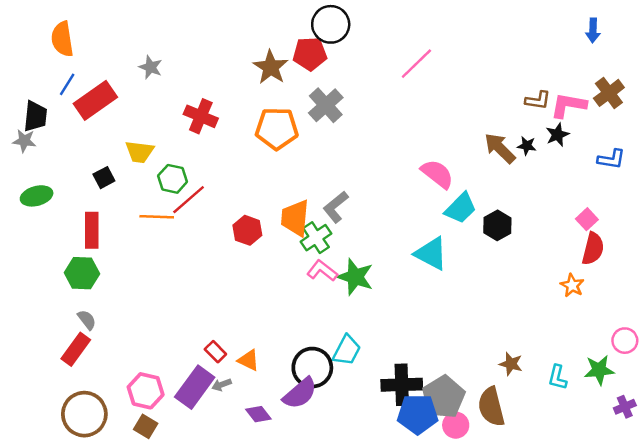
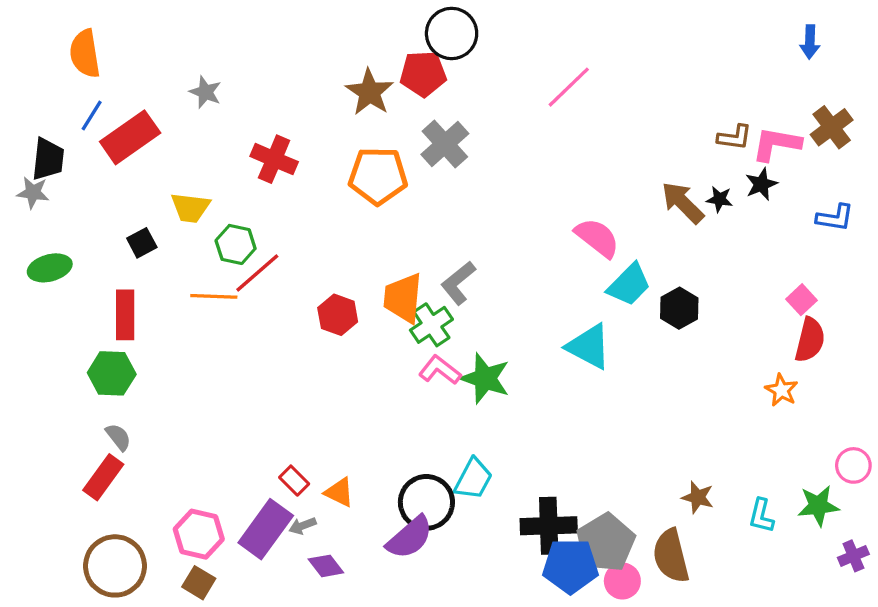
purple diamond: (258, 414) -> (326, 566), moved

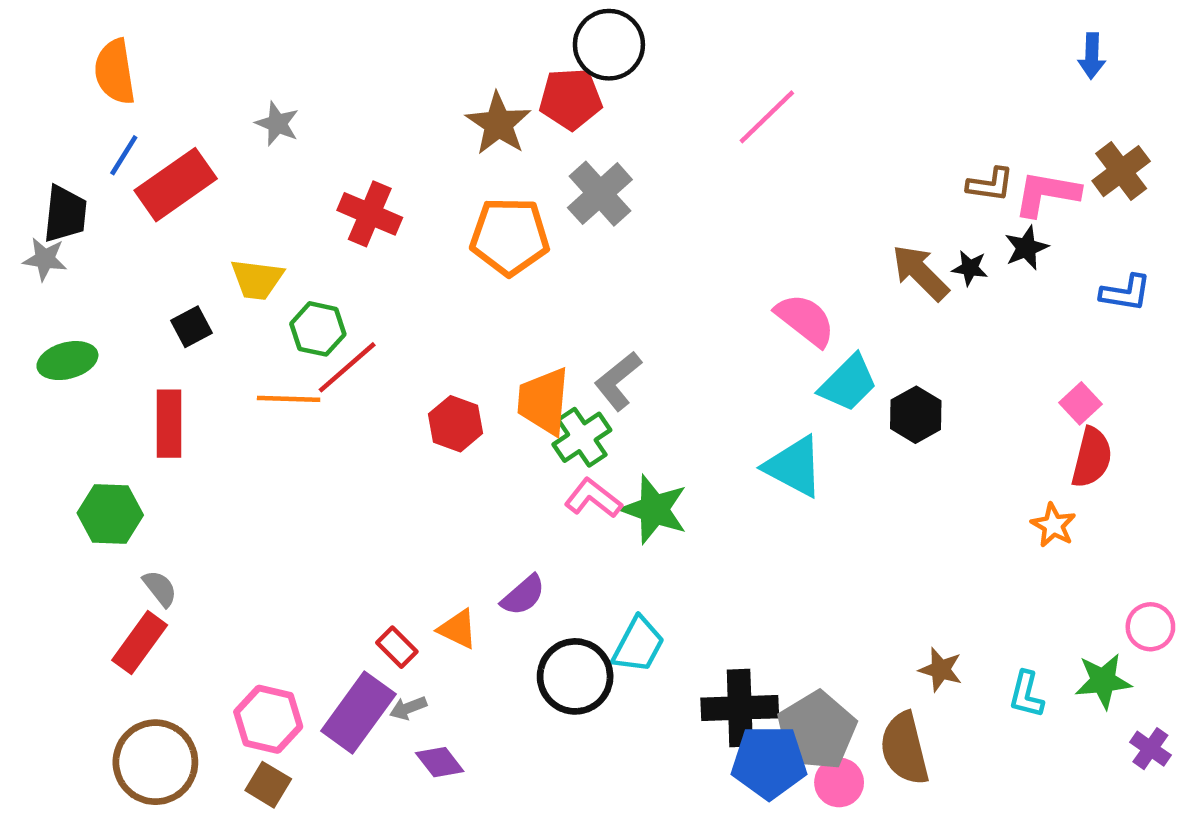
green hexagon: (112, 373) -> (110, 514), moved
orange triangle: (339, 492) -> (458, 629), moved
purple semicircle: (410, 537) -> (523, 595), moved, size x0.7
purple cross: (853, 556) -> (1150, 749), turned -32

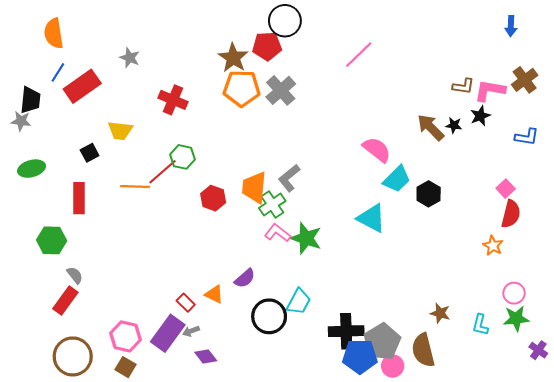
orange pentagon: (510, 236) -> (242, 88), moved
green hexagon: (318, 329) -> (183, 157), moved
pink circle: (1150, 627) -> (514, 293), moved

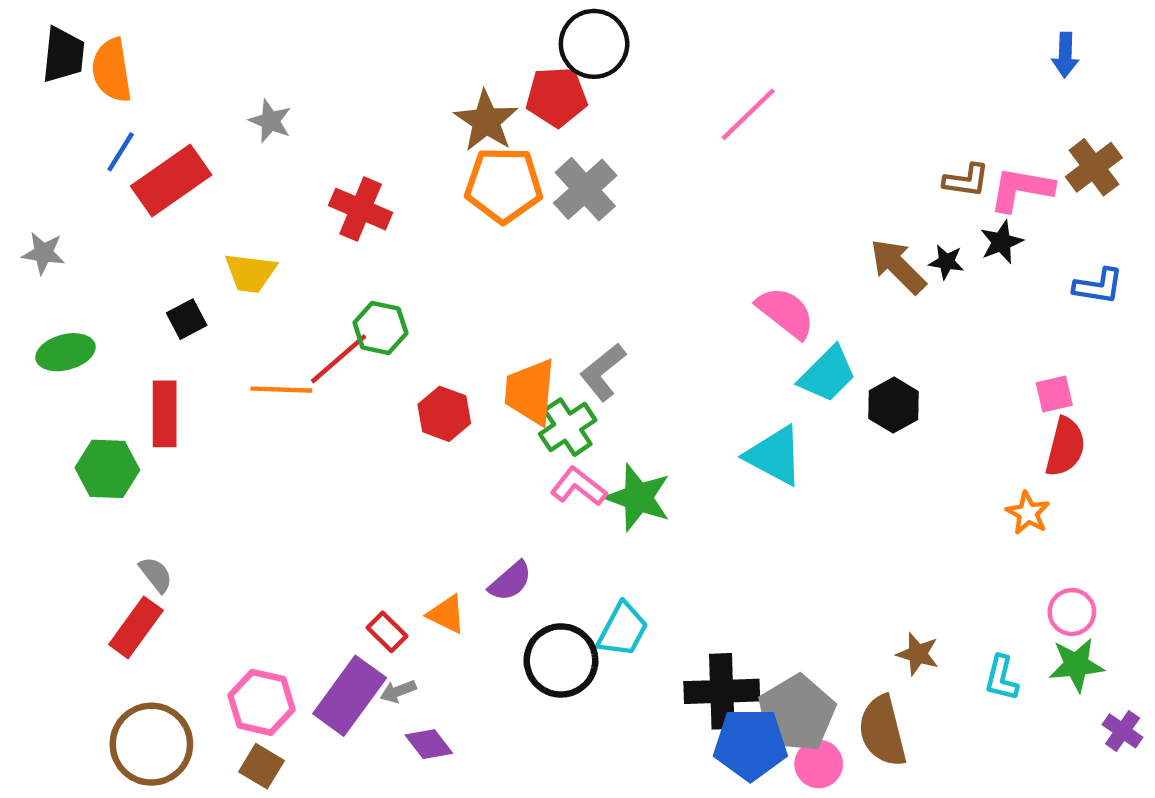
black trapezoid: (30, 100) -> (63, 55), moved
pink square: (506, 189) -> (1054, 394), turned 30
green hexagon: (52, 240) -> (107, 469), moved

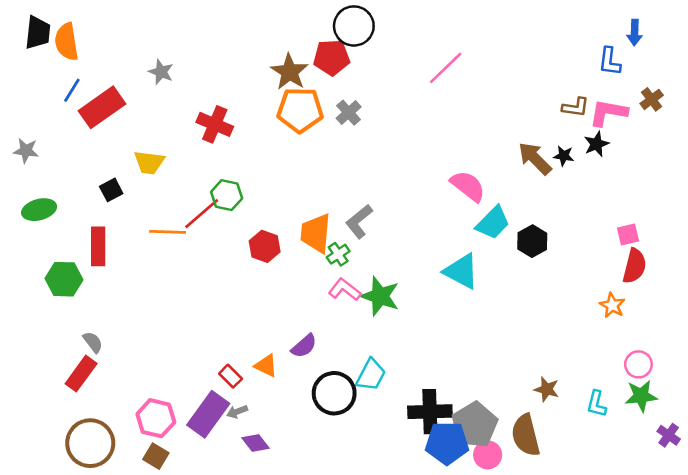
brown cross: (1094, 167) -> (652, 99), size x0.7
gray cross: (585, 189) -> (349, 113), size x0.7
blue L-shape: (1098, 286) -> (610, 61), moved, turned 88
green cross: (568, 427) -> (338, 254), size x0.7

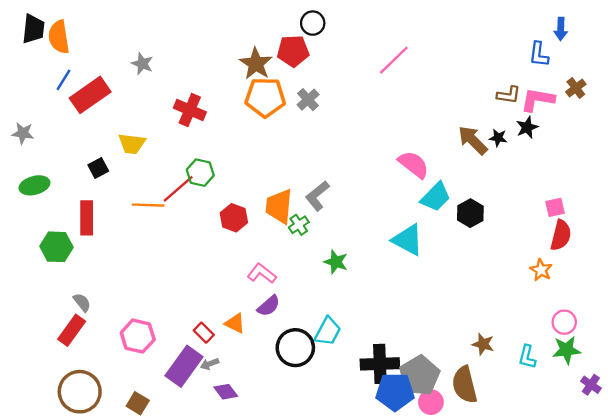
black circle: (354, 26) -> (313, 23), size x0.7
pink L-shape: (345, 290) -> (262, 273), moved
green star: (380, 296) -> (336, 262), size x0.7
pink hexagon: (156, 418) -> (138, 336), moved

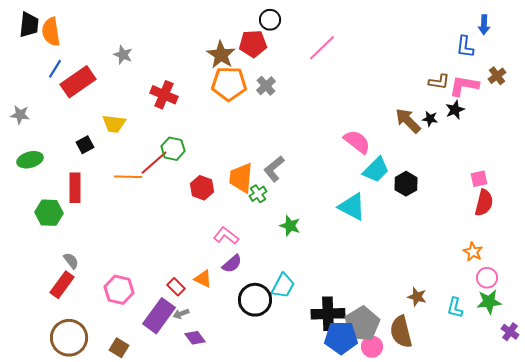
pink line: (394, 60) -> (322, 48), moved
orange star: (541, 270) -> (473, 252), moved

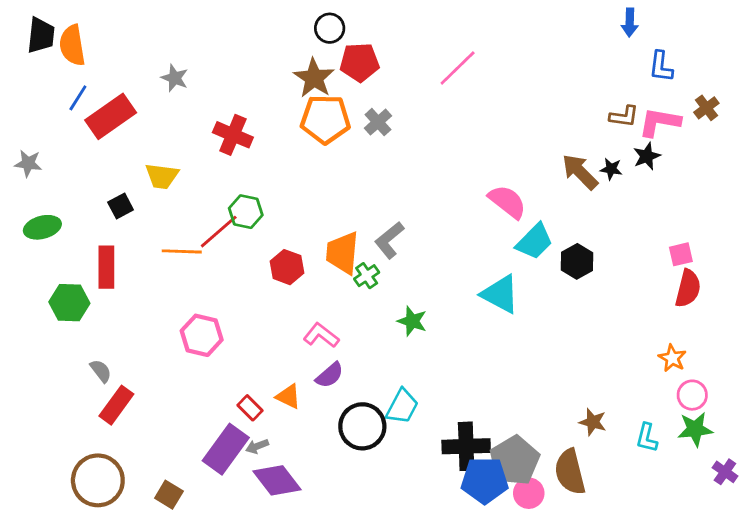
black circle: (270, 20) -> (330, 28), moved
blue arrow: (484, 25) -> (630, 23), moved
red rectangle: (62, 285) -> (116, 405), moved
pink hexagon: (119, 290) -> (202, 335), moved
purple diamond: (195, 338) -> (277, 480), size x1.6

